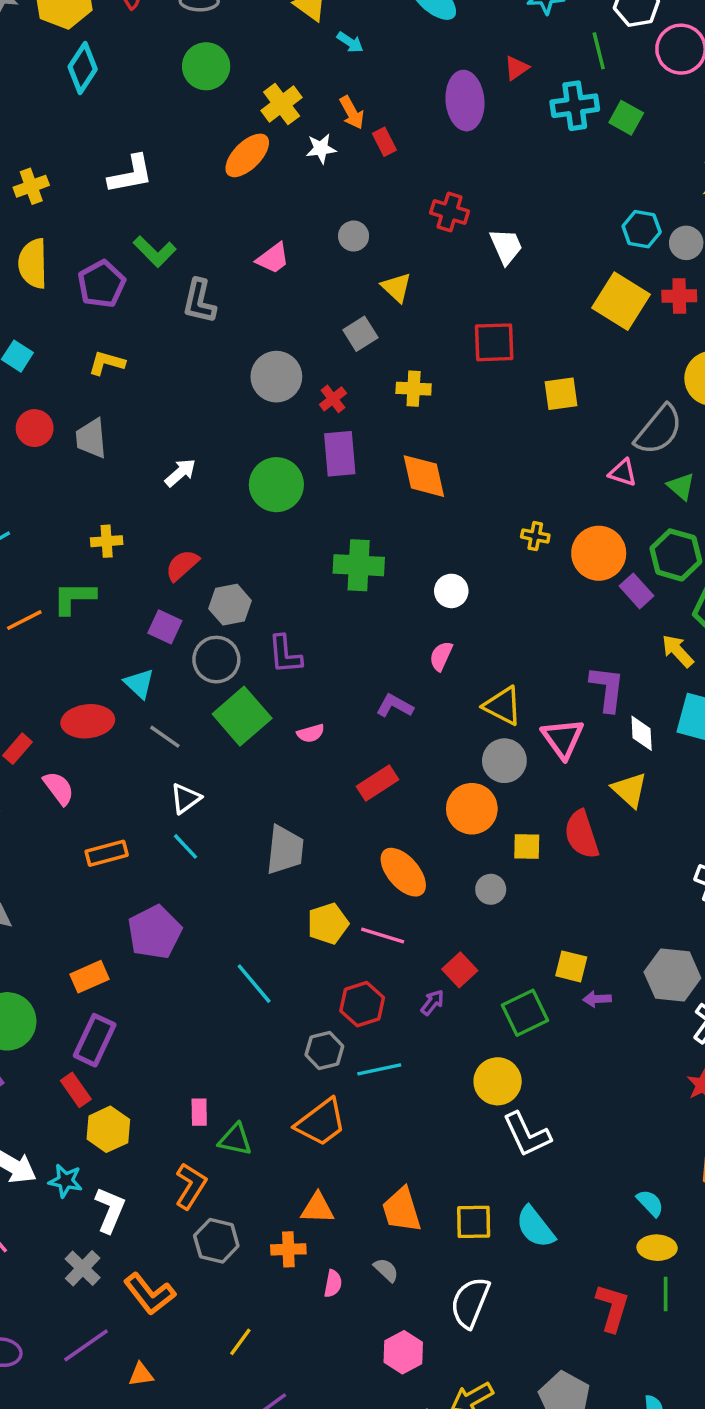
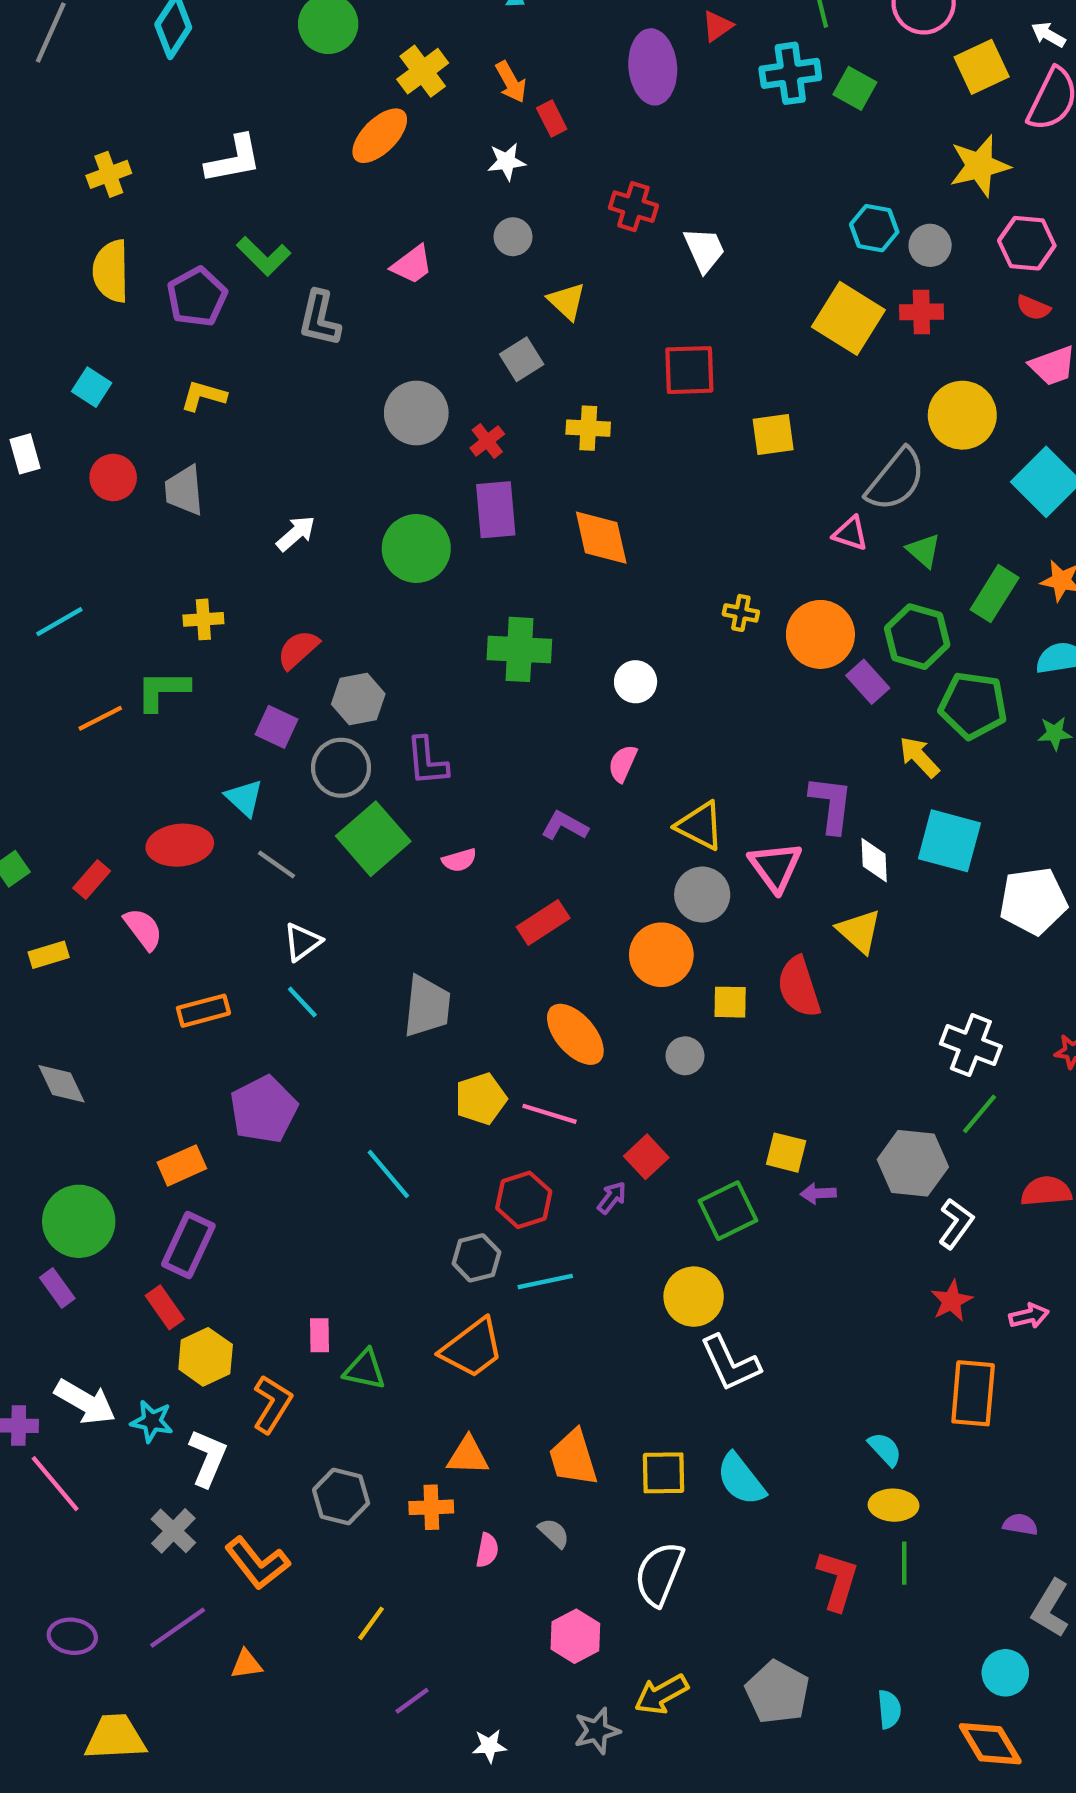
white star: (321, 149) -> (507, 161), moved
orange L-shape: (191, 1186) -> (272, 1404), moved

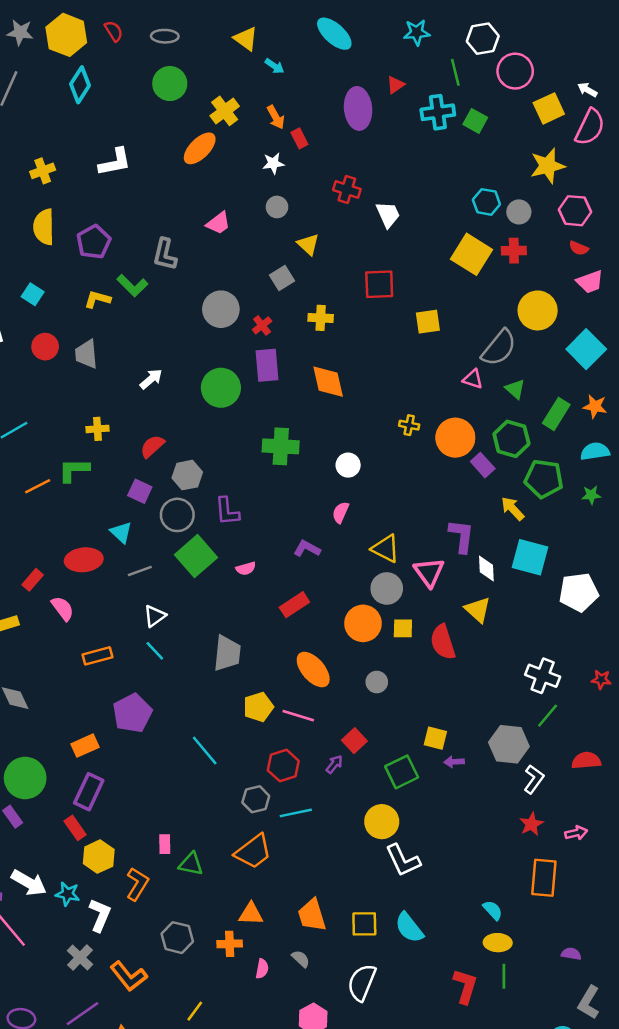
green L-shape: (264, 256) -> (132, 286), moved
gray line: (277, 864) -> (140, 571), turned -55
yellow square: (730, 1002) -> (403, 628), moved

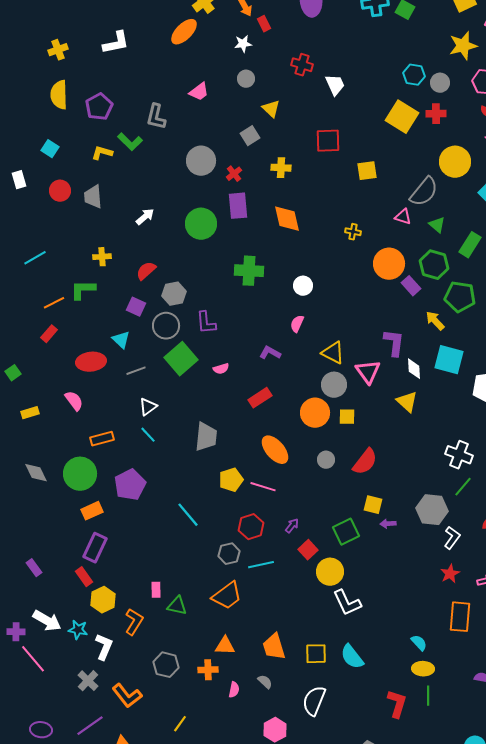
yellow cross: (409, 425) -> (353, 232), moved
red rectangle: (33, 580) -> (49, 334), moved
red semicircle: (443, 642) -> (365, 462), moved, turned -124
red square: (354, 741) -> (308, 550), moved
green circle: (25, 778) -> (80, 474), moved

